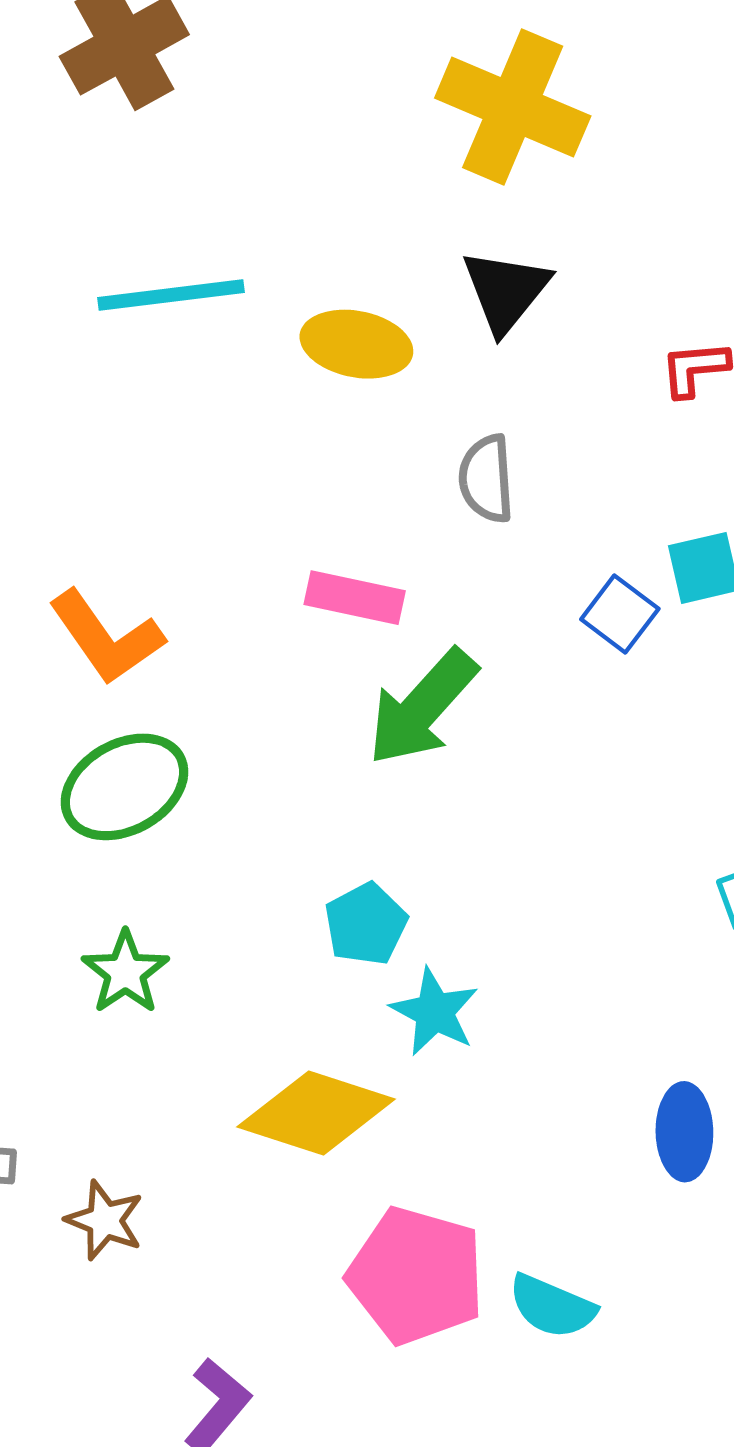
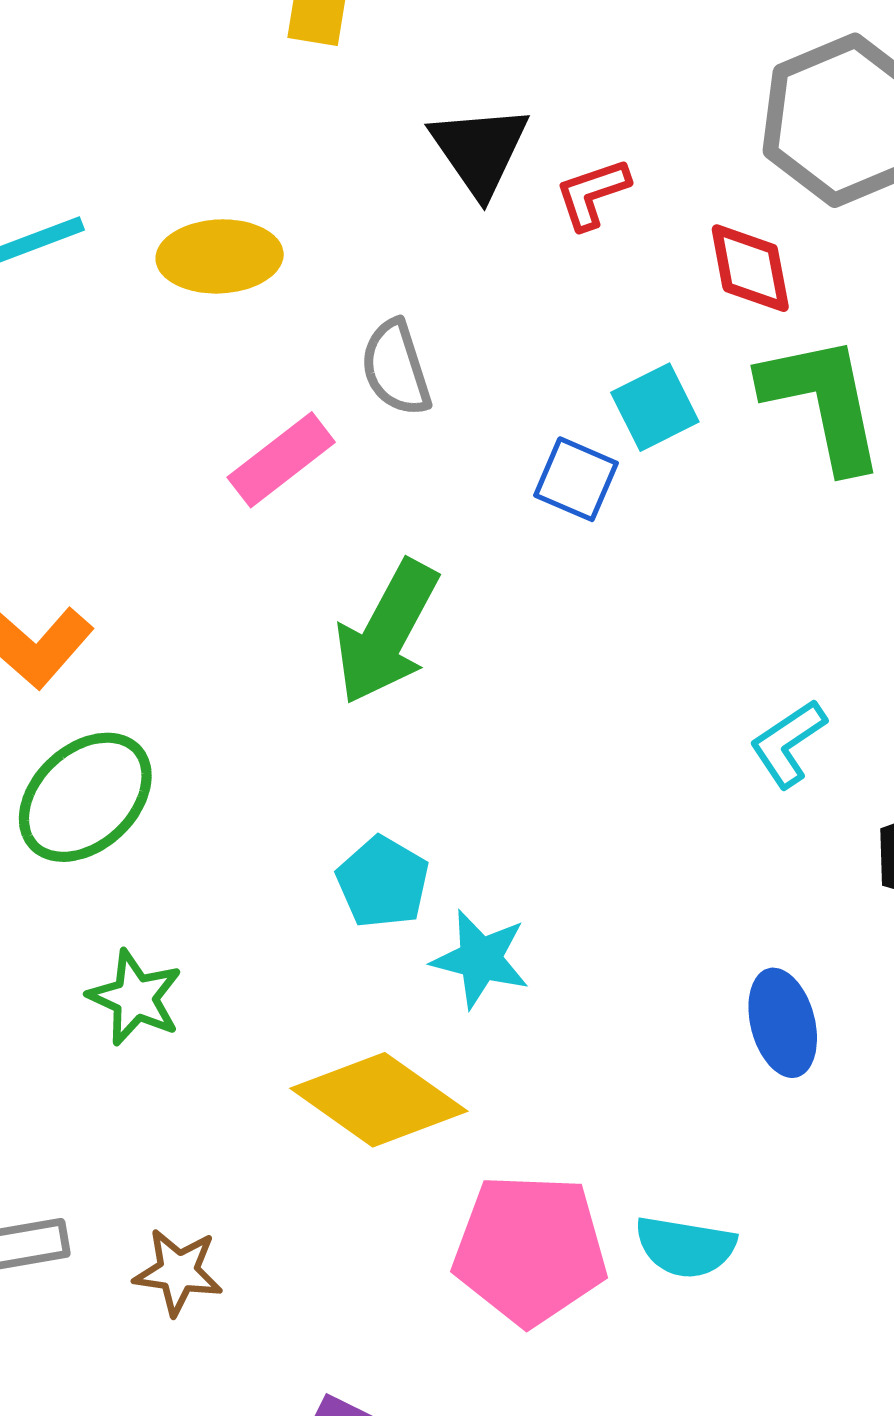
black triangle: (506, 291) -> (480, 150), moved
pink rectangle: (355, 598) -> (281, 460), moved, turned -36
yellow diamond: (316, 1113) -> (379, 1100), turned 31

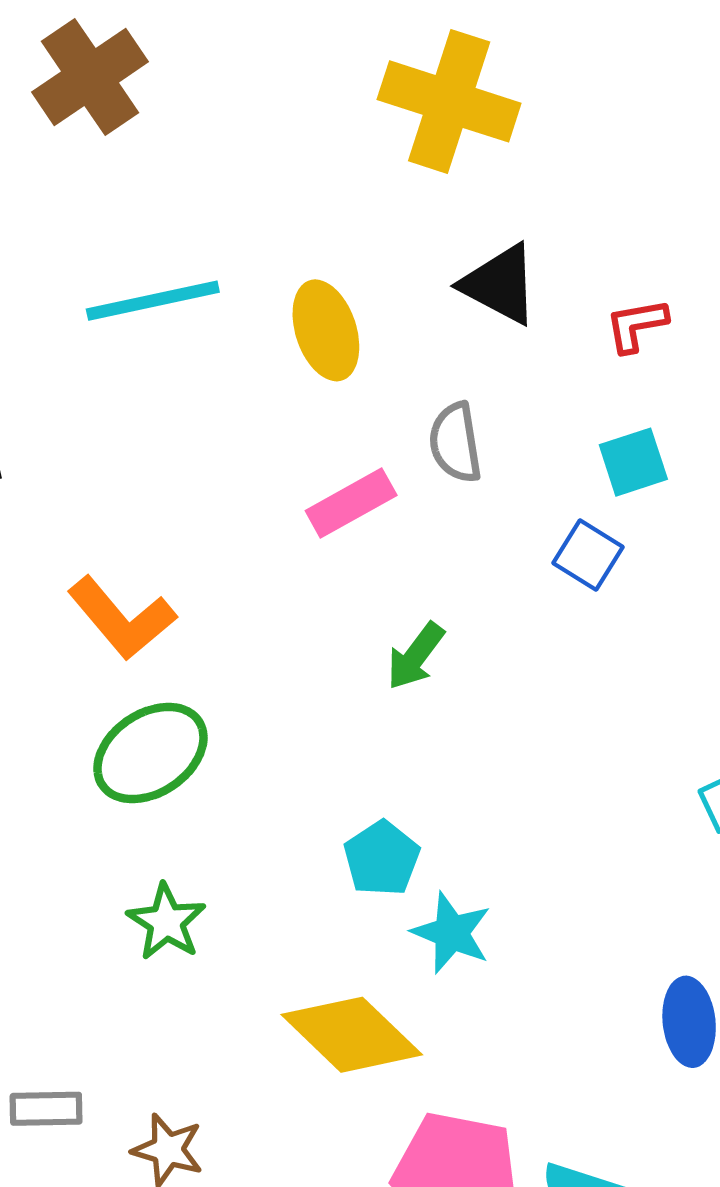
black triangle: (480, 150) -> (500, 284), moved, turned -36
yellow ellipse: (220, 256) -> (326, 330), turned 66
cyan square: (655, 407) -> (633, 462), moved
green arrow: (387, 632) -> (415, 656), size x0.6

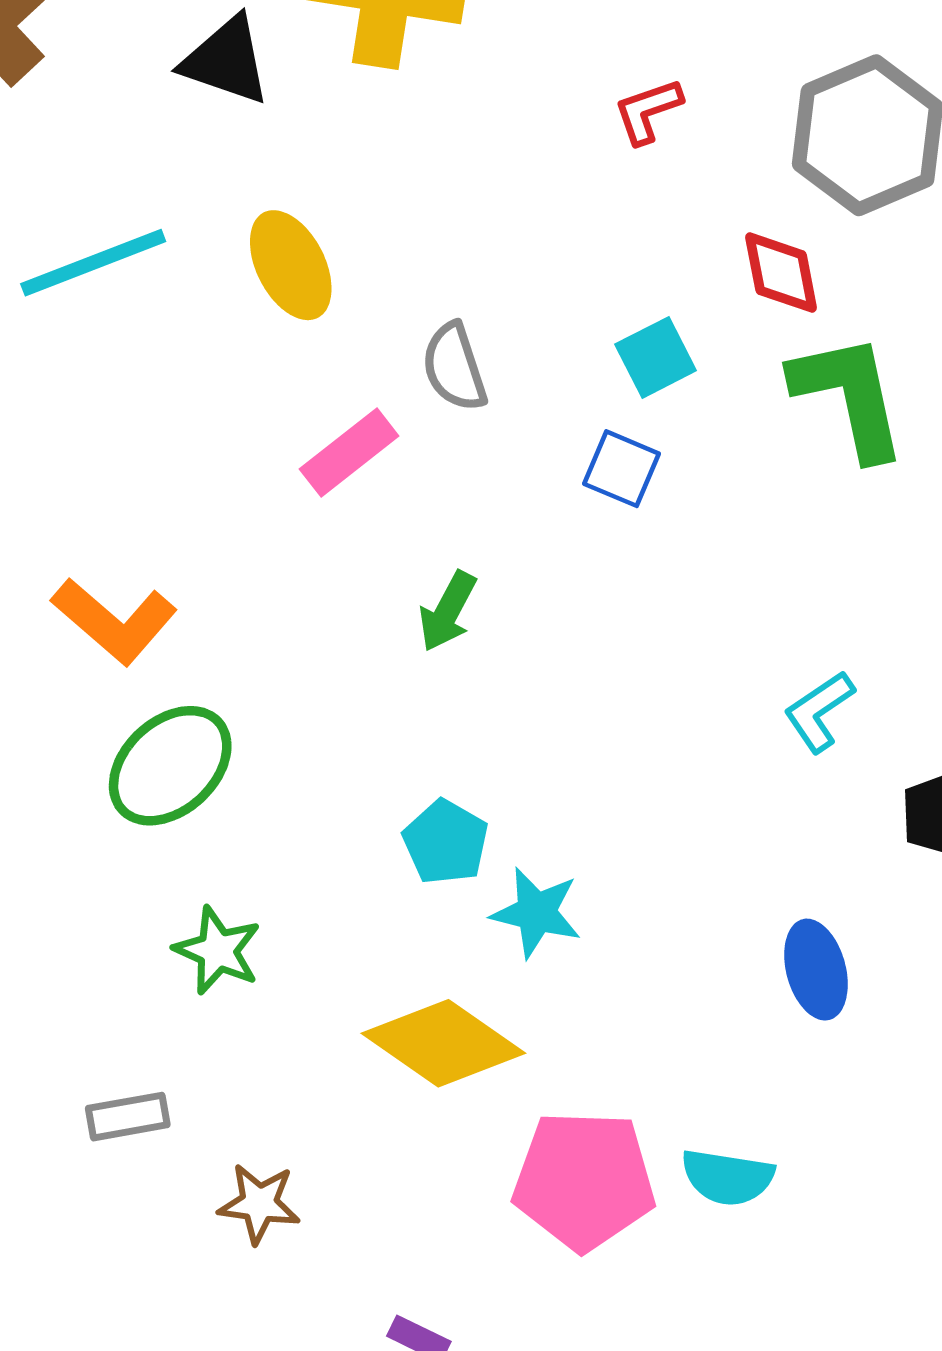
black triangle: (500, 284) -> (226, 61), moved
red L-shape: (636, 325) -> (648, 111), moved
gray rectangle: (46, 1109) -> (128, 1117), moved

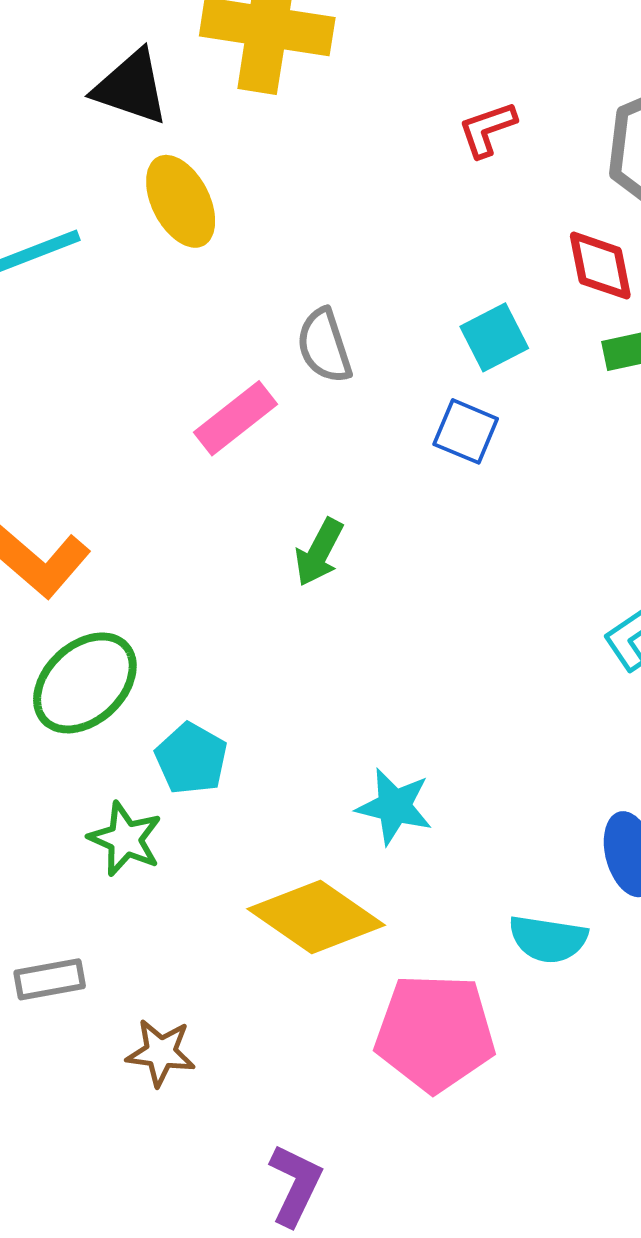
yellow ellipse: (291, 265) -> (181, 201), moved
cyan pentagon: (446, 842) -> (191, 759), moved
cyan semicircle: (728, 1177) -> (548, 939), moved

